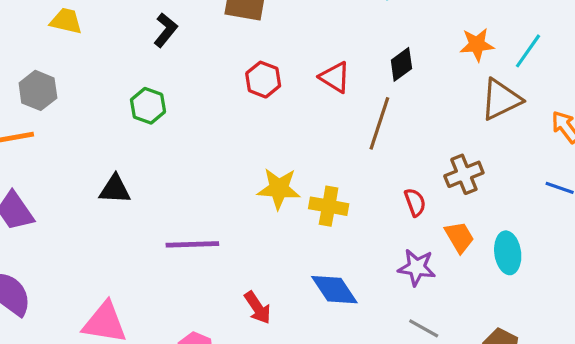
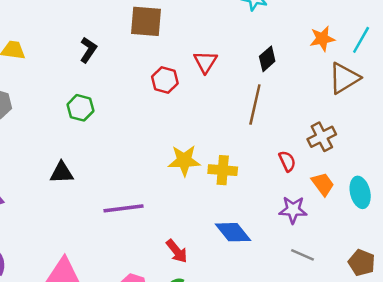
red triangle: (335, 77) -> (205, 62), moved, turned 35

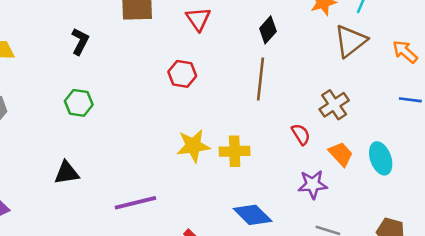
red triangle: (205, 62) -> (198, 19), moved
red hexagon: (165, 80) -> (182, 74), moved

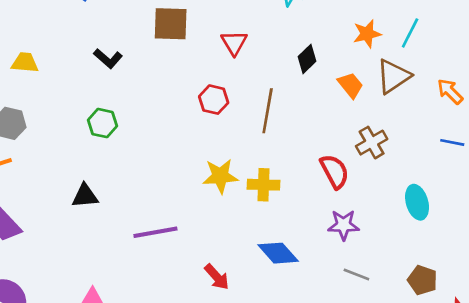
black L-shape: (80, 41) -> (108, 58), turned 100
brown line: (261, 79) -> (268, 111), moved
red semicircle: (301, 134) -> (334, 171), size x1.5
orange trapezoid: (341, 154) -> (350, 85), moved

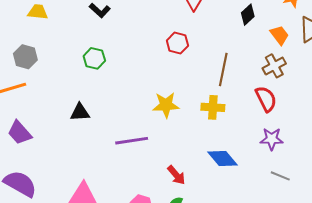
brown line: (268, 111) -> (223, 69), moved
brown cross: (372, 143) -> (274, 66), moved
yellow star: (220, 176) -> (166, 105), moved

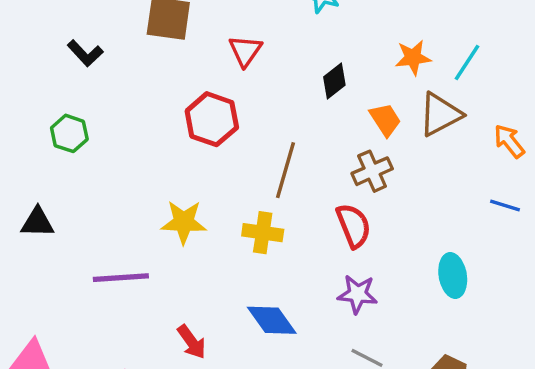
red hexagon: (177, 43) -> (212, 119), size x1.4

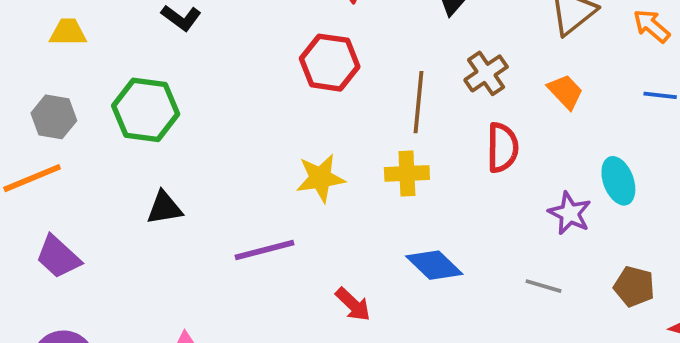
orange trapezoid: (385, 120) -> (565, 92), moved
green hexagon: (69, 133) -> (146, 110), moved, size x1.6
brown cross: (372, 171) -> (486, 73), moved
red semicircle: (354, 226) -> (502, 148), turned 33
purple star: (357, 294) -> (570, 213), moved, turned 30

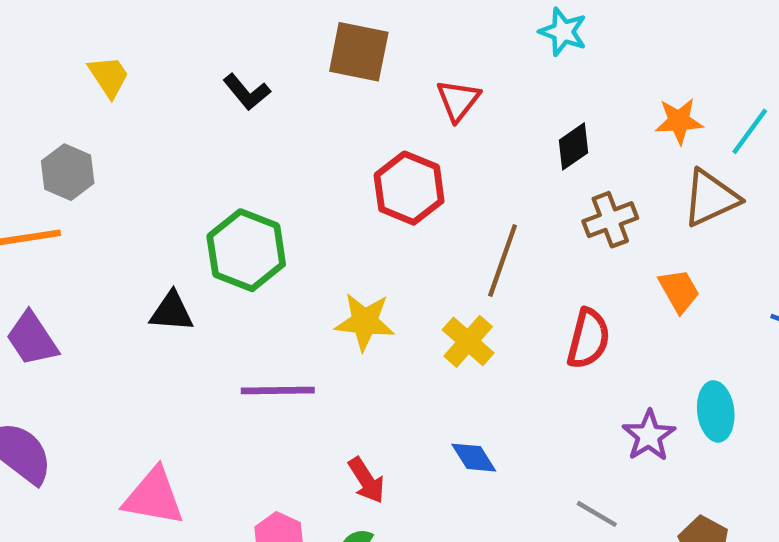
yellow trapezoid: (68, 32) -> (109, 76), turned 42
brown cross: (486, 73) -> (610, 220), moved
green hexagon: (146, 110) -> (246, 250), moved
yellow cross: (407, 173) -> (468, 341), turned 30
blue diamond: (434, 265) -> (474, 458), size x0.7

